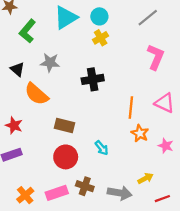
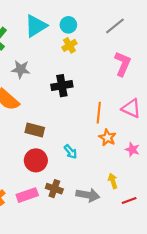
yellow arrow: (145, 178) -> (113, 181), turned -80

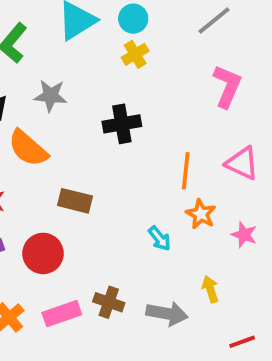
cyan arrow: (71, 152) -> (160, 238), moved
red circle: (36, 160) -> (43, 253), moved
red line: (129, 200) -> (242, 342), moved

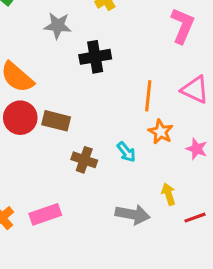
gray star: (51, 96) -> (58, 26), moved
red circle: (43, 253) -> (20, 118), moved
brown cross: (109, 302) -> (84, 160), moved
red line: (242, 342) -> (195, 218), moved

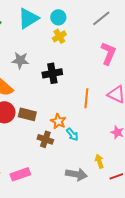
gray star: (58, 26) -> (20, 60), moved
orange star: (161, 132) -> (58, 121), moved

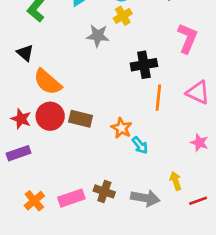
gray star: (20, 60) -> (98, 36), moved
black cross: (52, 73) -> (144, 65), moved
brown cross: (45, 139) -> (104, 191), moved

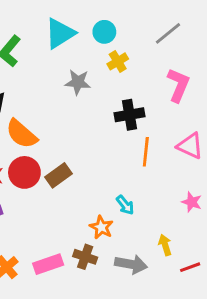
yellow cross: (123, 16) -> (118, 61), moved
brown rectangle: (81, 119) -> (58, 175), turned -50
orange star: (121, 128) -> (101, 227), moved

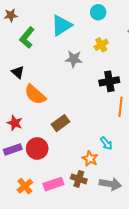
cyan circle: (104, 32) -> (98, 12), moved
red circle: (24, 172) -> (37, 148), moved

